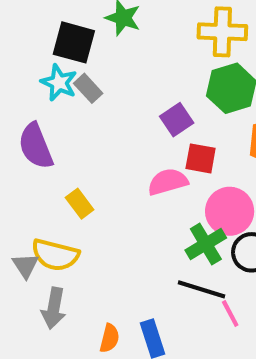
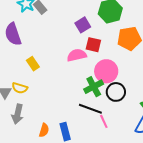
yellow semicircle: (55, 255) -> (20, 88), size x0.7

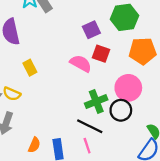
pink semicircle: (77, 55) -> (81, 63), turned 36
pink circle: (106, 71) -> (128, 88), moved
pink line: (104, 121) -> (87, 146), moved

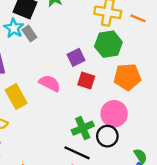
pink semicircle: (81, 63) -> (50, 83), moved
yellow rectangle: (30, 68) -> (16, 96), size x1.5

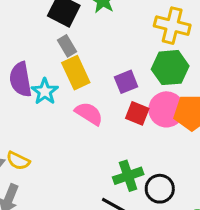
cyan star: (14, 28) -> (45, 91), moved
yellow rectangle: (16, 96) -> (76, 73), moved
pink circle: (114, 114) -> (166, 109), moved

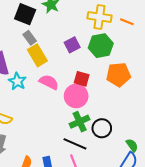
purple square: (126, 82) -> (72, 45), moved
cyan star: (45, 91) -> (17, 81), moved
pink circle: (166, 109) -> (76, 96), moved

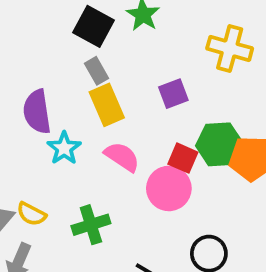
green hexagon: (101, 46) -> (219, 144), moved
green cross: (80, 122) -> (91, 225), moved

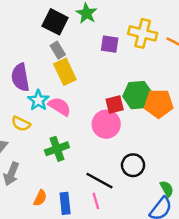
purple square: (173, 94) -> (110, 44), moved, turned 30
pink semicircle: (122, 157) -> (60, 106), moved
red square: (183, 158) -> (115, 104), turned -36
yellow semicircle: (31, 214) -> (21, 124), moved

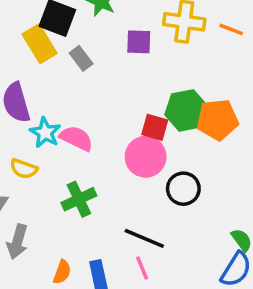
gray rectangle: (58, 50) -> (81, 58), moved
yellow rectangle: (65, 72) -> (40, 44), moved
red square: (115, 104) -> (155, 127), turned 36
black circle: (133, 165) -> (183, 189), moved

